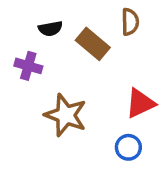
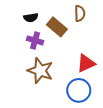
purple cross: (28, 66) -> (35, 40), moved
blue circle: (128, 147) -> (79, 90), size x1.5

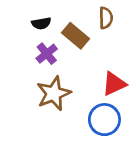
purple cross: (35, 40) -> (47, 54), turned 35
brown star: (40, 71) -> (54, 93), turned 30

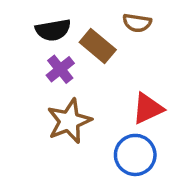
brown semicircle: (106, 18) -> (137, 23), turned 100
black semicircle: (41, 23) -> (53, 30), size x1.4

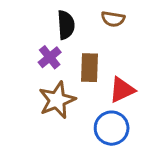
black semicircle: (53, 30) -> (66, 25), moved, turned -84
brown rectangle: (98, 46) -> (89, 68), moved, turned 52

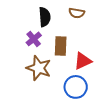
brown star: (57, 100) -> (39, 68), turned -30

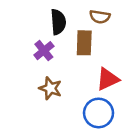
brown rectangle: (61, 46) -> (84, 43), moved
brown star: (39, 68) -> (50, 88), size x0.7

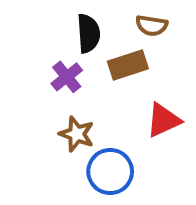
brown rectangle: (84, 43) -> (128, 65), turned 70
blue circle: (99, 113) -> (110, 172), moved

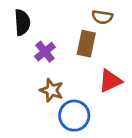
black semicircle: (88, 33) -> (22, 22), moved
brown rectangle: (128, 65) -> (86, 44), turned -60

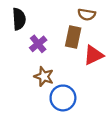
red triangle: (110, 81) -> (93, 55), moved

